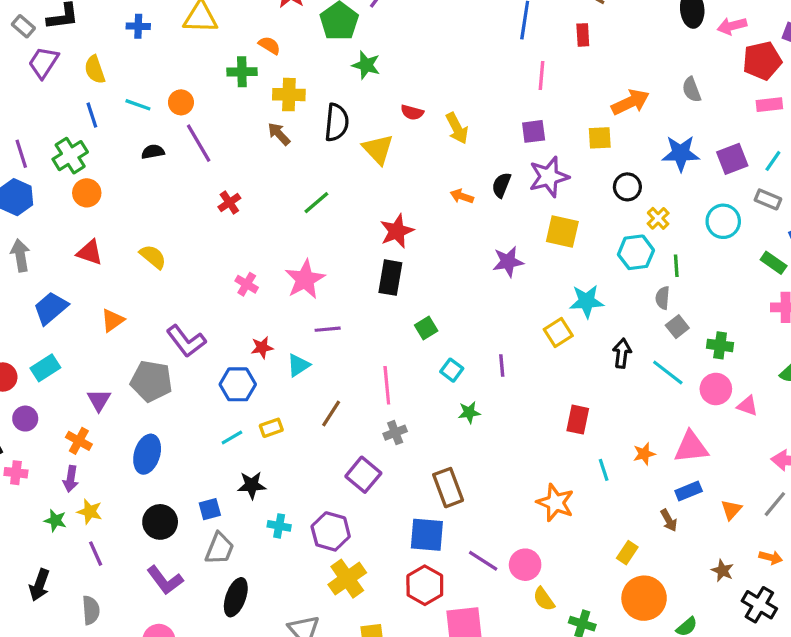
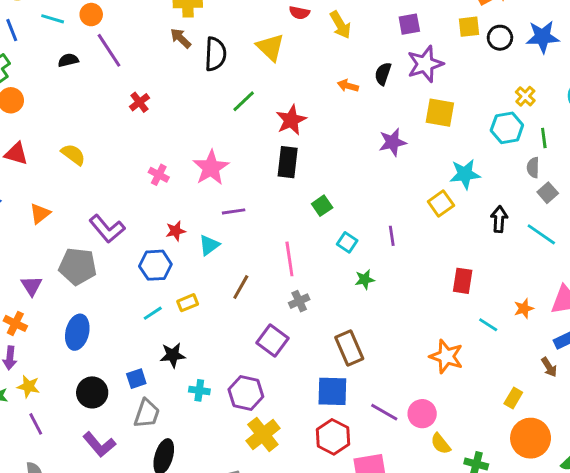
black semicircle: (337, 122) -> (215, 54), moved
black circle: (627, 187) -> (500, 38), moved
green line: (316, 203) -> (244, 101), moved
cyan line: (604, 470) -> (488, 325), turned -36

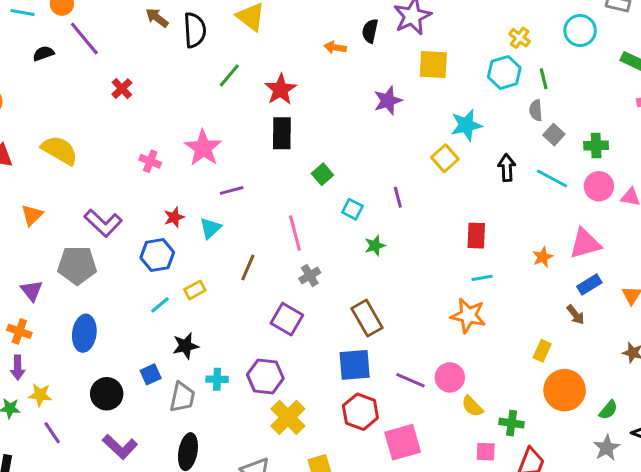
yellow semicircle: (73, 154) -> (60, 150), size x1.4
cyan line: (488, 325) -> (482, 278), moved, turned -36
gray trapezoid: (147, 414) -> (182, 397), moved

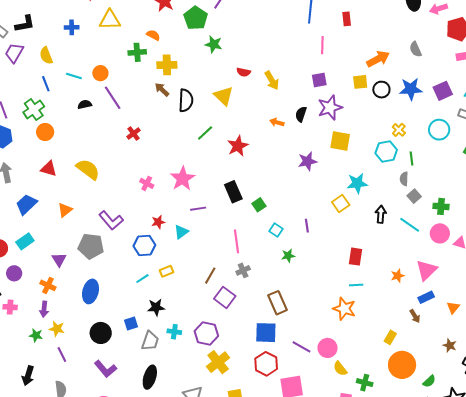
black rectangle: (282, 133) -> (233, 192), moved, turned -30
pink triangle: (585, 244) -> (426, 270), turned -35
brown line: (248, 268) -> (210, 276), moved

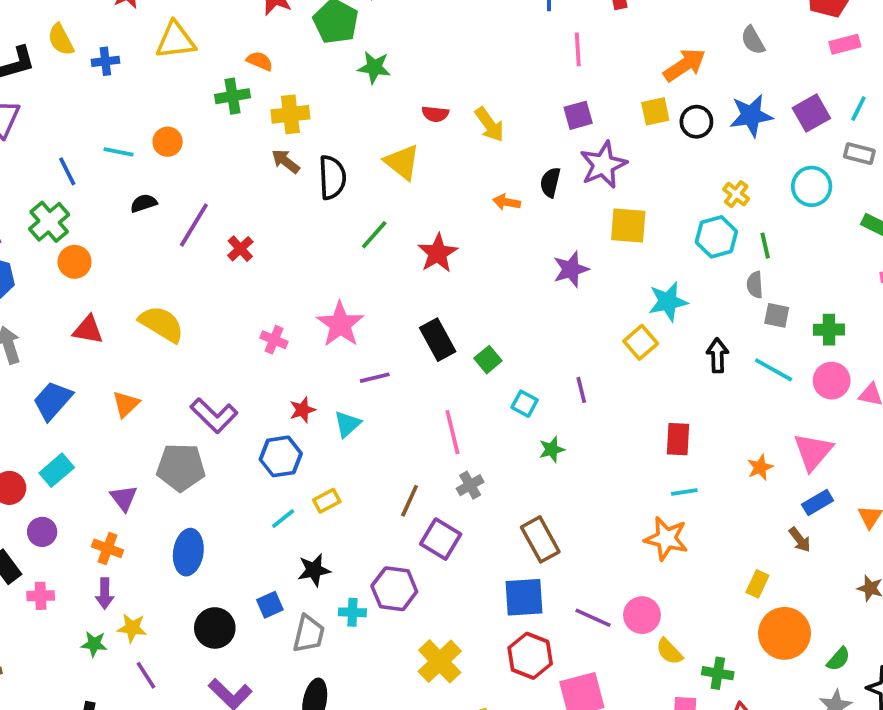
yellow semicircle: (46, 56) -> (61, 40), moved
purple line: (113, 98) -> (194, 225), moved, turned 70
gray square: (414, 196) -> (777, 315), turned -32
purple hexagon: (206, 334) -> (394, 589), moved

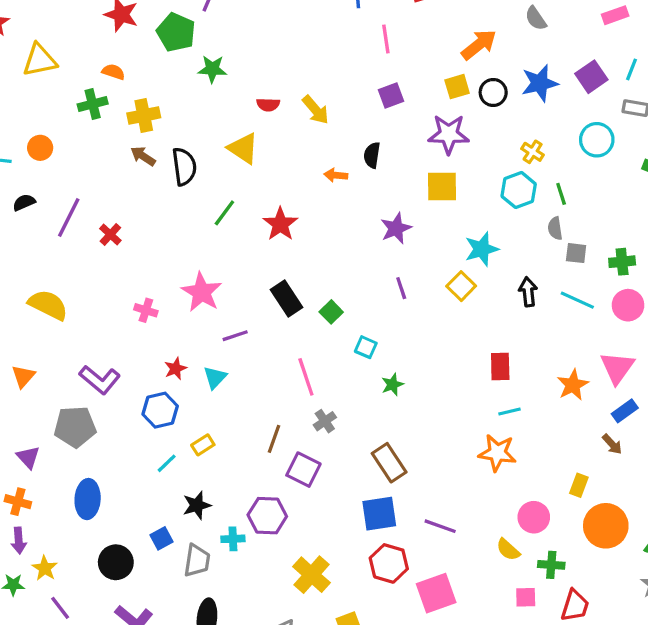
purple star: (603, 165) -> (449, 134), moved, turned 30
purple line: (581, 390) -> (401, 288), moved
orange star: (760, 467) -> (573, 385), size x1.4
pink circle: (642, 615) -> (534, 517), moved
yellow star: (132, 628) -> (45, 568), turned 30

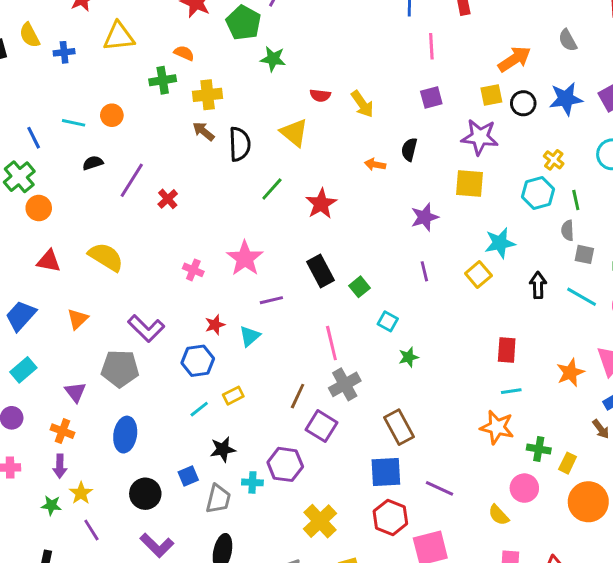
gray cross: (325, 421) -> (345, 384), size x1.5
green cross: (551, 565) -> (539, 449), moved

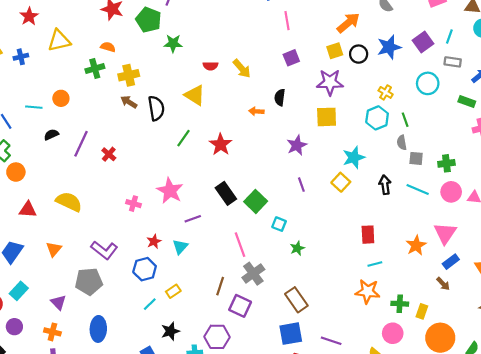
green square: (360, 287) -> (256, 201), size x1.5

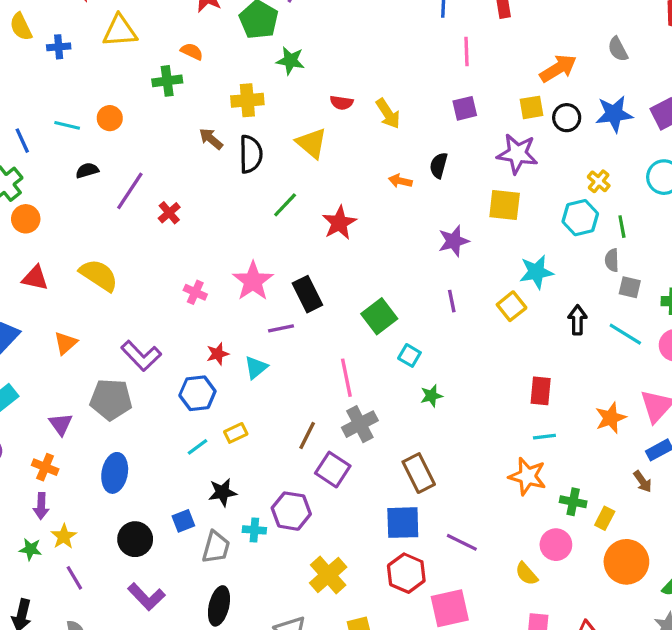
yellow cross: (129, 75) -> (247, 100), moved
black rectangle: (226, 193) -> (307, 294), moved

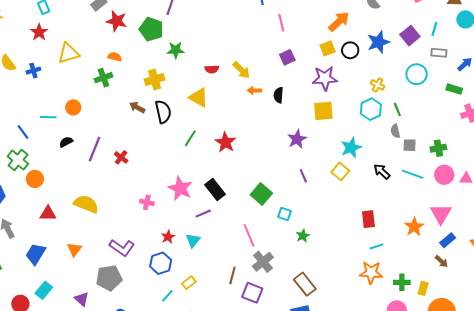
orange arrow: (400, 181) -> (254, 90), moved
black arrow: (577, 320) -> (382, 172), turned -36

